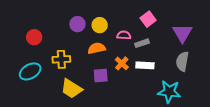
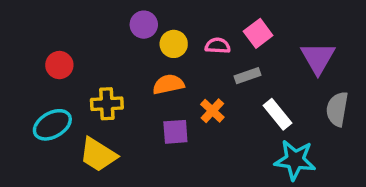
purple circle: (77, 24) -> (144, 25), moved
pink semicircle: (124, 35) -> (218, 46), moved
gray semicircle: (182, 61) -> (337, 109), moved
white rectangle: (145, 65) -> (277, 114), moved, turned 48
yellow trapezoid: (71, 89) -> (98, 155), moved

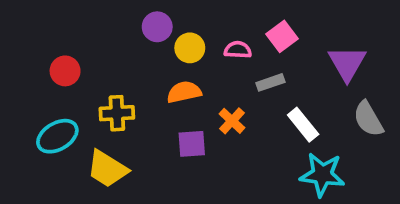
gray semicircle: (337, 109) -> (368, 119), turned -40

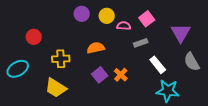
yellow circle: (190, 48) -> (107, 16), moved
orange cross: (232, 121) -> (121, 75), moved
cyan ellipse: (57, 136) -> (18, 69), moved
purple square: (192, 144) -> (100, 75), turned -35

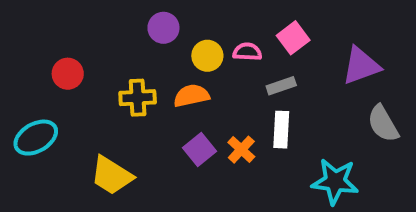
yellow circle: (107, 16) -> (207, 56), moved
purple triangle: (181, 33) -> (361, 66), turned 40
yellow cross: (61, 59) -> (138, 98), moved
white rectangle: (158, 65) -> (281, 130), moved, turned 42

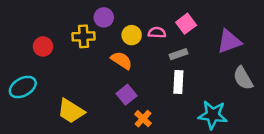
orange semicircle: (191, 96) -> (121, 60), turned 45
yellow cross: (138, 98) -> (83, 36), moved
orange cross: (241, 150) -> (143, 119), moved

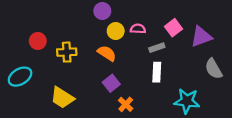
purple circle: (104, 17) -> (102, 11), moved
pink square: (186, 24) -> (173, 28), moved
yellow cross: (83, 36) -> (67, 52), moved

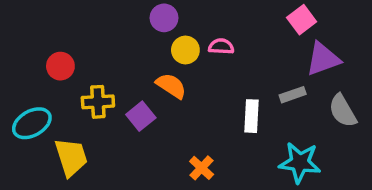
pink square: (173, 28) -> (302, 20), moved
gray rectangle: (157, 48) -> (293, 95), moved
yellow cross: (67, 52) -> (98, 102), moved
purple square: (111, 83) -> (141, 116), moved
yellow trapezoid: (62, 98) -> (71, 157), moved, turned -140

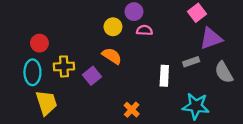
purple circle: (164, 18) -> (134, 12), moved
yellow circle: (185, 50) -> (113, 27), moved
cyan ellipse: (32, 123) -> (32, 72), moved, turned -60

